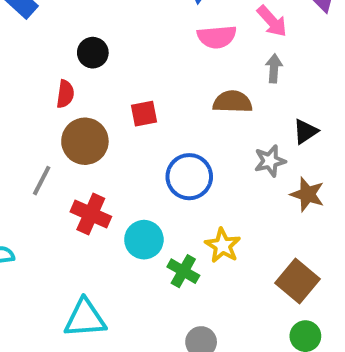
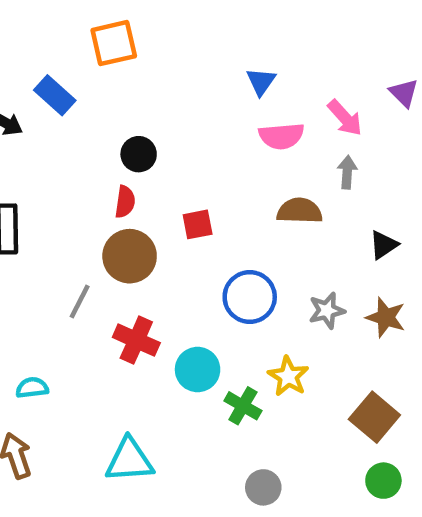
red semicircle: (65, 94) -> (125, 202), moved
gray star: (270, 161) -> (327, 311), moved

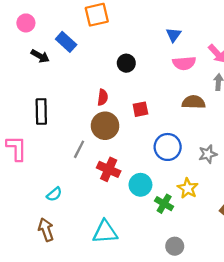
black circle: (139, 154) -> (126, 63), moved
cyan semicircle: (32, 388) -> (54, 194), turned 147

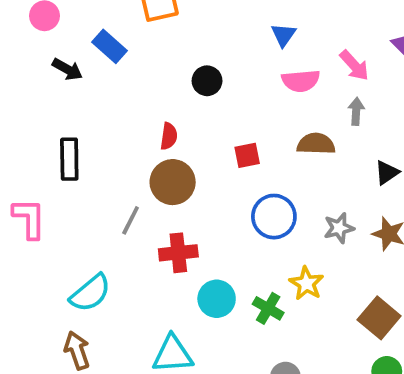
red square: (140, 109) -> (247, 155), moved
red cross: (109, 169) -> (178, 253), turned -30
cyan circle: (140, 185) -> (217, 299), moved
cyan semicircle: (54, 194) -> (90, 293), size x1.6

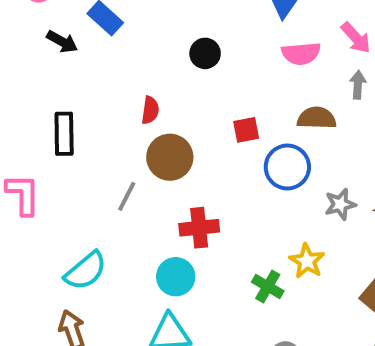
red semicircle: (169, 136) -> (150, 110), moved
blue circle: (274, 217) -> (287, 167), moved
red cross: (178, 253) -> (199, 228), moved
cyan circle: (217, 299) -> (176, 277), moved

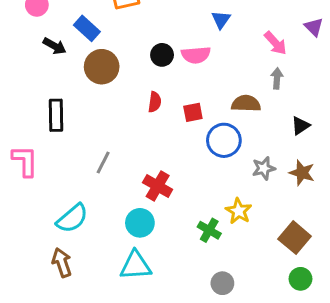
pink semicircle: (301, 53) -> (196, 55), moved
red semicircle: (150, 110) -> (155, 102), moved
brown circle: (170, 157) -> (102, 67), moved
red cross: (199, 228) -> (158, 186), turned 36

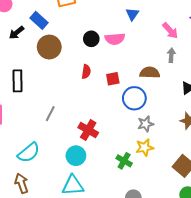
black arrow: (54, 46) -> (16, 33), turned 112
gray star: (264, 168) -> (146, 124), moved
yellow star: (239, 211) -> (145, 147), turned 30

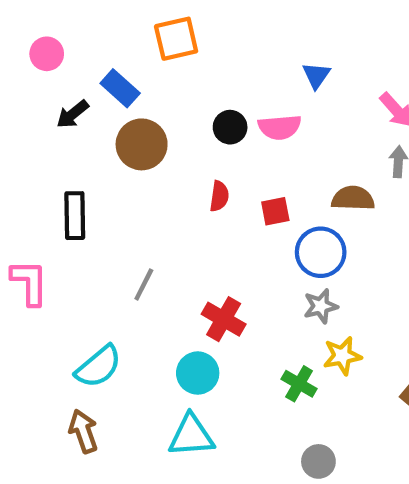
gray star: (146, 124) -> (321, 306), moved

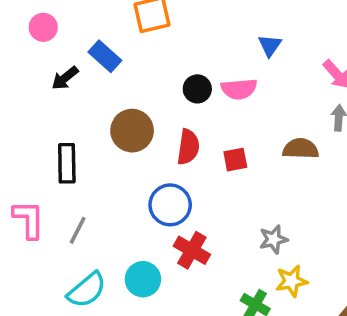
brown circle: (142, 144) -> (132, 131), moved
red semicircle: (219, 196) -> (188, 147), size x1.4
blue circle: (321, 252) -> (170, 205), moved
gray line: (144, 285) -> (78, 230), moved
cyan circle: (198, 373) -> (143, 279), moved

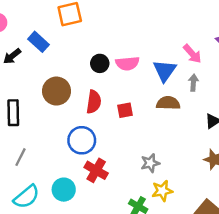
blue triangle: (270, 45) -> (165, 71), moved, size x1.5

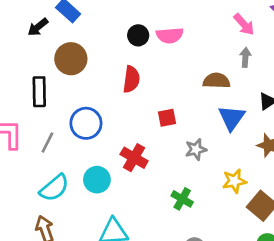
blue triangle: (165, 71) -> (232, 118), moved
brown circle: (57, 91) -> (71, 59), moved
red square: (125, 110) -> (167, 118), moved
blue circle: (82, 140) -> (86, 123), moved
yellow star: (162, 191) -> (234, 181), moved

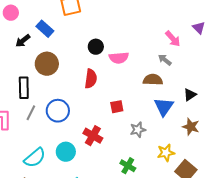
pink semicircle: (170, 35) -> (119, 58), moved
gray arrow: (245, 57) -> (165, 60), moved, turned -56
gray line: (47, 143) -> (31, 113), moved

